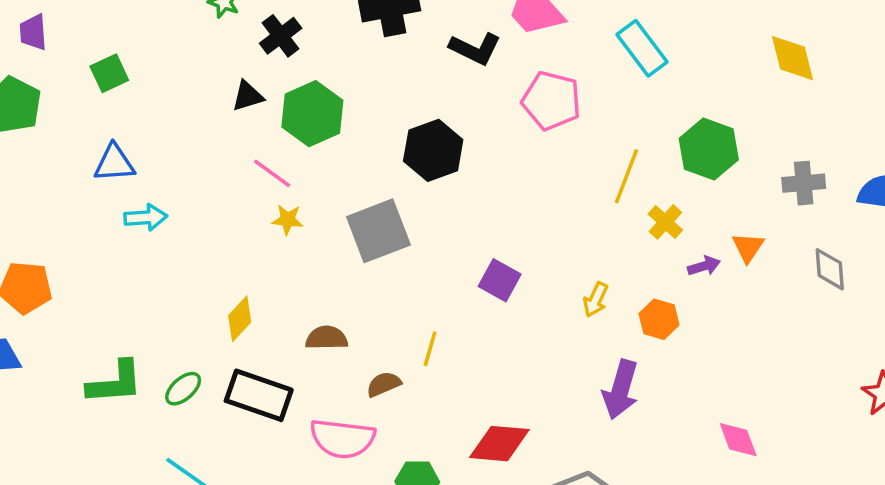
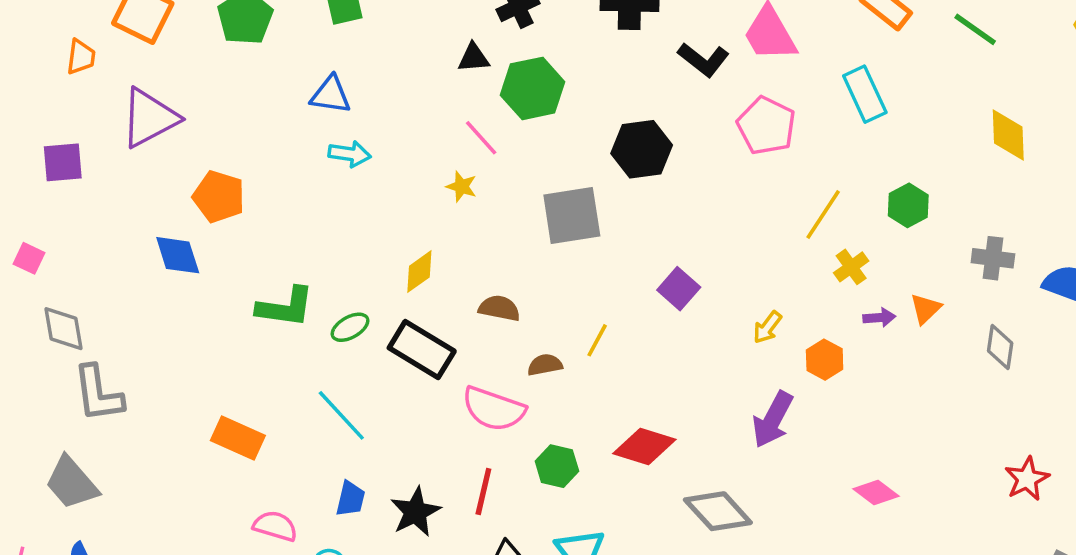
green hexagon: (709, 149) -> (908, 205), size x0.7
yellow star: (288, 220) -> (462, 187), moved
pink diamond: (738, 440) -> (876, 493), turned -45

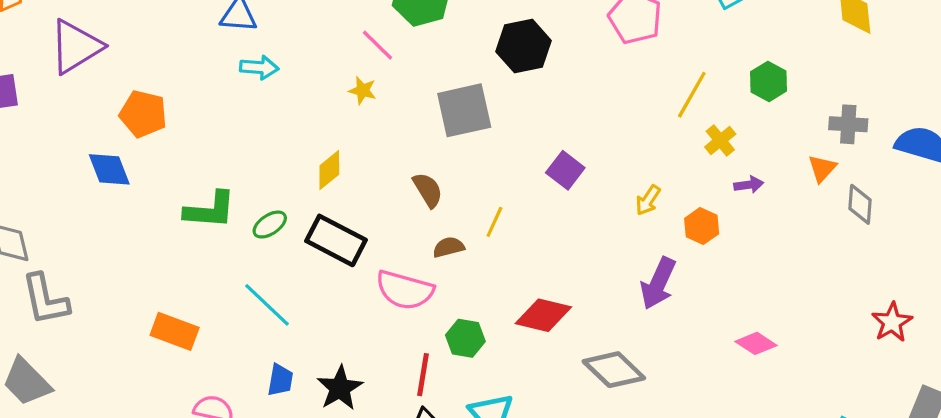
brown semicircle: (499, 308) -> (428, 190), moved, turned 51
orange triangle: (926, 309) -> (822, 168), moved
red line: (483, 492) -> (423, 375), moved

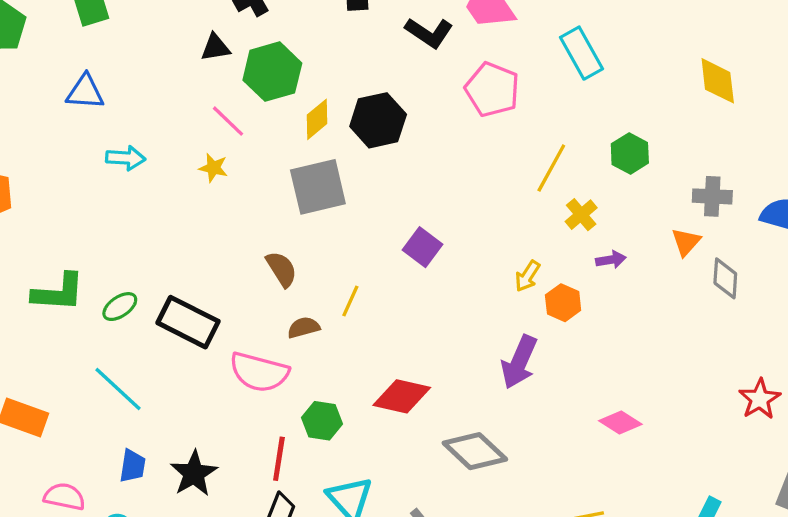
cyan arrow: (259, 67) -> (126, 158), moved
yellow diamond: (329, 170) -> (317, 119), moved
yellow arrow: (648, 200) -> (527, 276), moved

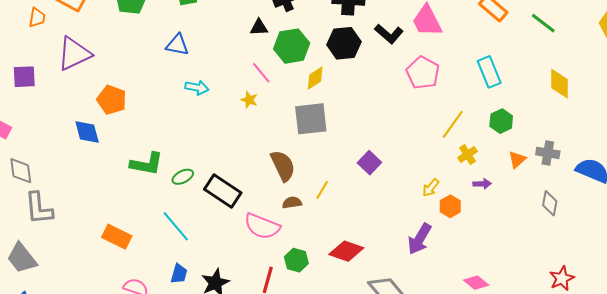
cyan rectangle: (582, 53) -> (489, 72), moved
black hexagon: (378, 120) -> (344, 43), moved
orange triangle: (686, 242) -> (517, 160), moved
brown semicircle: (282, 269) -> (283, 166), size x1.4

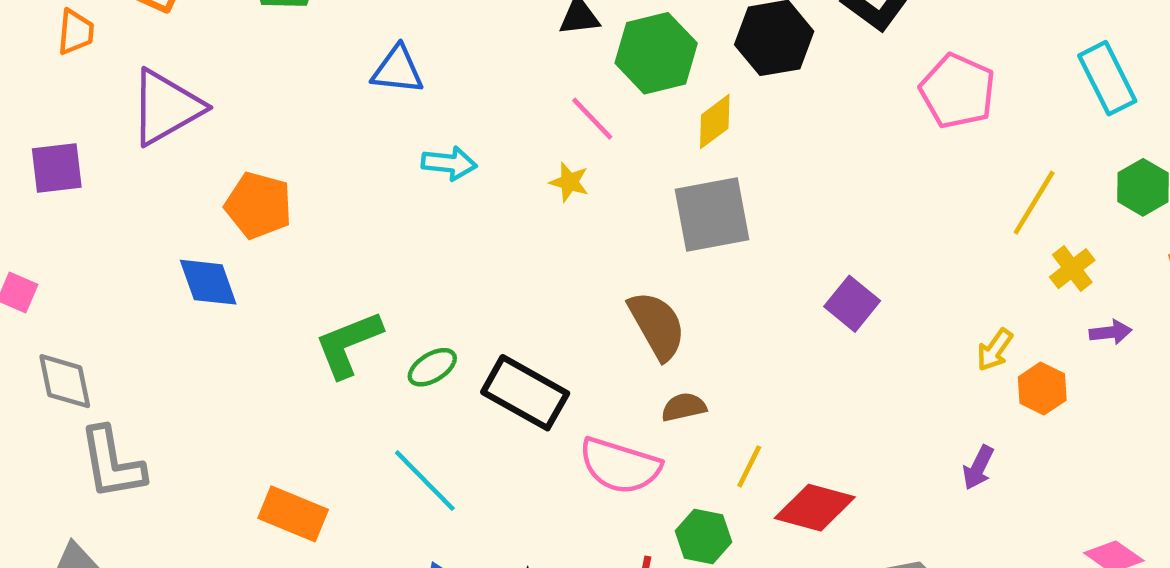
green L-shape: (147, 164) -> (348, 344), turned 152
yellow line: (322, 190) -> (749, 466), moved
purple arrow: (420, 239) -> (978, 468), size x0.6

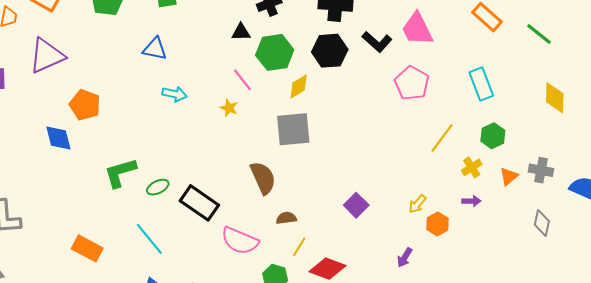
yellow cross: (1072, 269) -> (472, 167), moved
purple square: (852, 304) -> (356, 205), moved
brown semicircle: (684, 407) -> (286, 218), moved

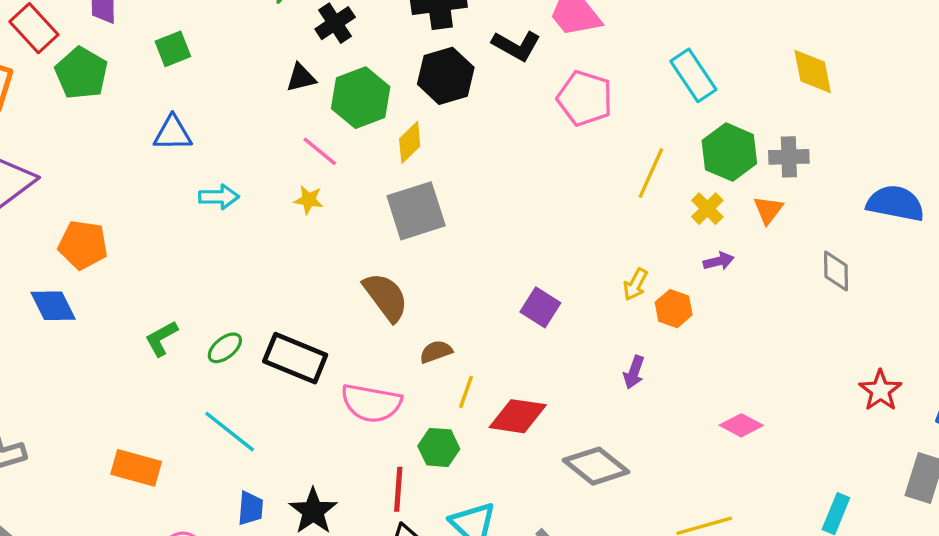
green hexagon: (493, 136) -> (729, 152), size x1.4
gray cross: (541, 170) -> (789, 157), moved
green L-shape: (120, 173) -> (161, 338), size x0.7

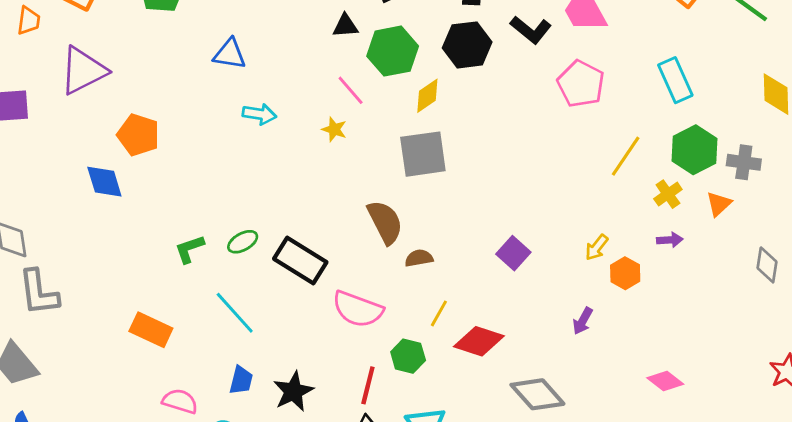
green L-shape: (161, 338) -> (189, 249), moved
brown semicircle: (436, 352) -> (419, 258), moved

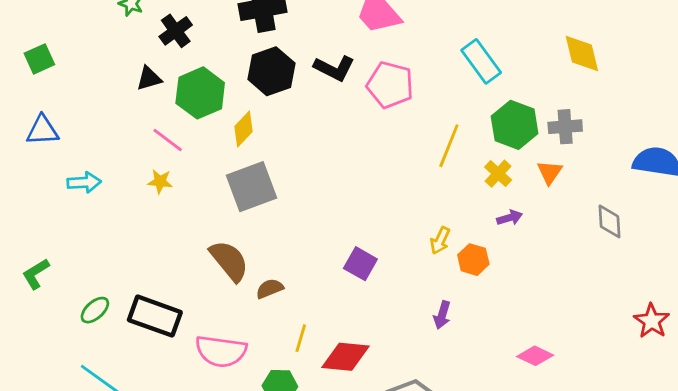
black L-shape: (531, 30) -> (334, 68), moved
green L-shape: (189, 249) -> (36, 274), moved

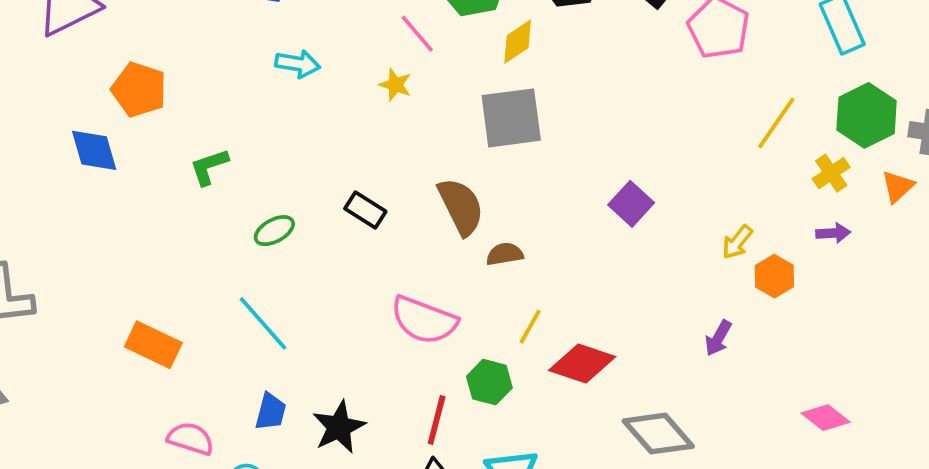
purple square: (360, 264) -> (631, 204), moved
black rectangle: (155, 316) -> (365, 210), moved, size x0.6

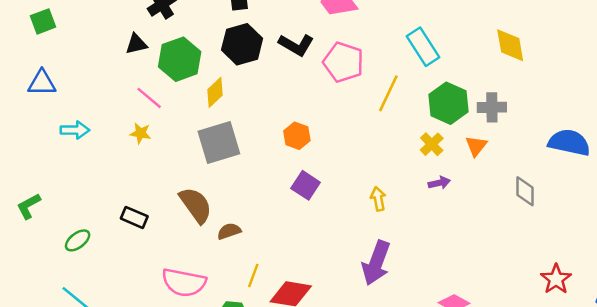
yellow line: (776, 123) -> (388, 93), moved
yellow arrow: (737, 242) -> (378, 199), turned 140
orange hexagon: (774, 276) -> (297, 136), moved
purple arrow: (718, 338) -> (376, 263), size x1.8

